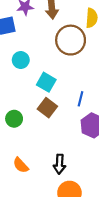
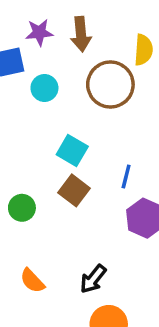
cyan circle: (21, 60) -> (44, 88), moved
black arrow: (60, 164) -> (93, 279), turned 36

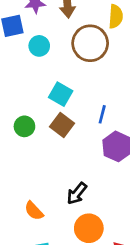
green circle: (22, 208) -> (24, 126), moved
orange semicircle: (32, 281) -> (34, 211), moved

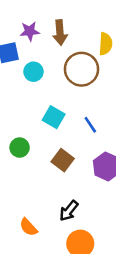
blue line: (102, 114) -> (90, 125), moved, turned -48
brown square: (62, 125) -> (63, 160), moved

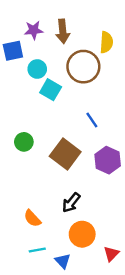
cyan square: (54, 117) -> (51, 90), moved
brown square: (63, 160) -> (65, 154), size x1.4

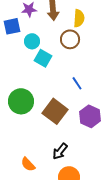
yellow semicircle: (106, 42) -> (79, 18), moved
brown circle: (83, 67) -> (70, 39), size x0.7
green circle: (24, 142) -> (21, 101), size x1.6

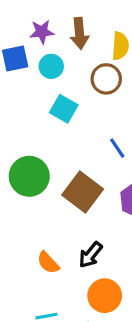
cyan circle: (32, 41) -> (51, 66), moved
orange semicircle: (28, 164) -> (48, 263), moved

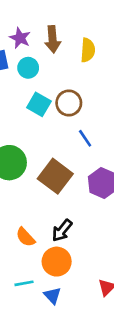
purple star: (42, 32) -> (20, 38), turned 30
brown circle: (106, 79) -> (69, 103), moved
orange circle: (105, 296) -> (57, 262), moved

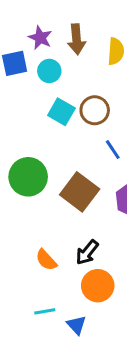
orange circle: (57, 262) -> (98, 286), moved

